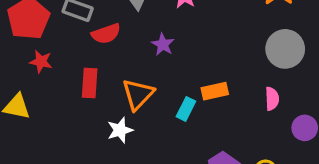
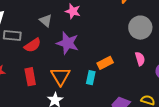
purple star: (163, 44) -> (68, 43), size x1.6

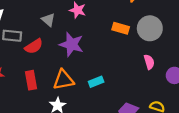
orange rectangle: (105, 63) -> (121, 28), moved, turned 42
orange triangle: (60, 76) -> (63, 80), turned 50
cyan rectangle: (91, 78) -> (96, 82), turned 56

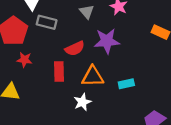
purple star: (71, 44) -> (107, 41), turned -30
red semicircle: (34, 46) -> (75, 49), moved

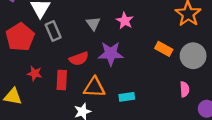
gray rectangle: (47, 22) -> (53, 31), turned 48
red star: (24, 60) -> (35, 73), moved

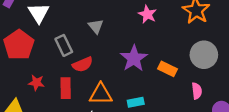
pink star: (125, 21) -> (147, 14), moved
gray rectangle: (53, 31) -> (64, 45), moved
orange rectangle: (164, 49) -> (167, 69), moved
purple star: (111, 54) -> (134, 58), moved, turned -30

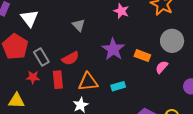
gray rectangle: (64, 45) -> (41, 57), moved
pink semicircle: (197, 91) -> (162, 67), moved, turned -128

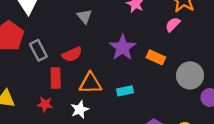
gray circle: (172, 41) -> (190, 75), moved
pink semicircle: (162, 67) -> (173, 24), moved
red star: (33, 77) -> (45, 104), moved

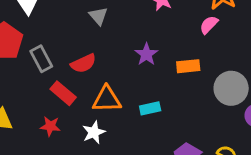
purple star: (123, 48) -> (146, 54), size x0.7
orange rectangle: (156, 57) -> (188, 66), turned -30
red rectangle: (56, 78) -> (63, 93), turned -48

